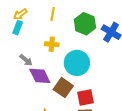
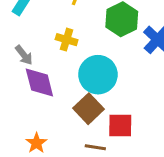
brown square: (63, 88) -> (89, 109), moved
red square: (85, 97) -> (120, 125), moved

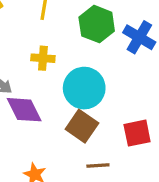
red square: (120, 125) -> (137, 133), moved

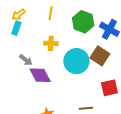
brown square: (82, 126) -> (100, 56), moved

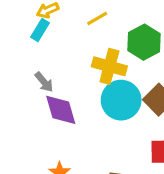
yellow line: (51, 13) -> (97, 18), turned 40
yellow cross: (51, 43) -> (109, 66), moved, size x1.5

